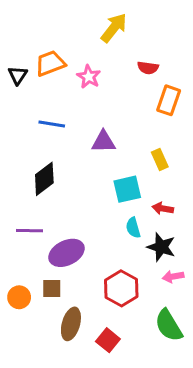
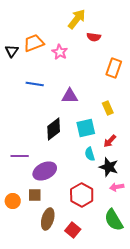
red semicircle: (148, 68) -> (94, 37), moved
black diamond: (44, 179) -> (54, 129), moved
red arrow: (163, 208) -> (110, 141), turned -56

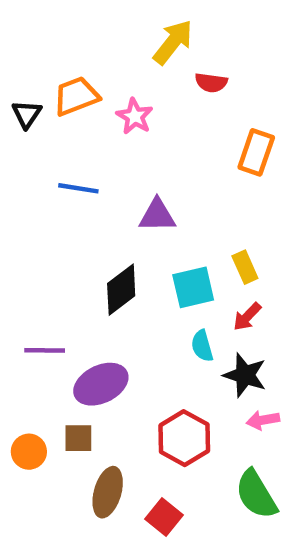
yellow rectangle: (108, 108) -> (245, 267), moved

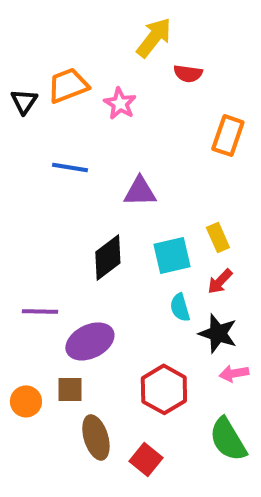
brown ellipse: (108, 492) -> (96, 437), turned -33

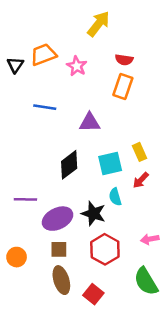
red semicircle: (188, 74) -> (124, 60), moved
orange rectangle: (228, 136) -> (123, 87), moved
black star: (218, 333) -> (93, 213), moved
brown square: (70, 389) -> (59, 249), moved

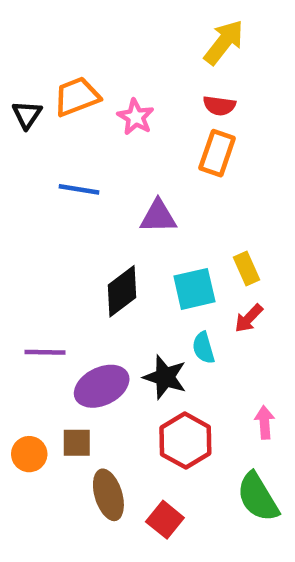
yellow arrow: (99, 24) -> (224, 42), moved
pink arrow: (150, 239) -> (265, 422), turned 96
brown square: (59, 249) -> (77, 443), moved

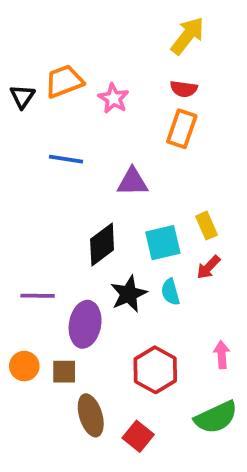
black star: (165, 377) -> (129, 294), moved, turned 30
purple ellipse: (102, 386) -> (85, 324), turned -54
orange circle: (29, 454) -> (24, 366), moved
green semicircle: (258, 497) -> (216, 417), turned -84

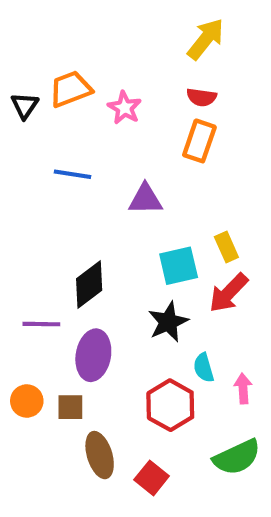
black diamond: (102, 245) -> (89, 285), moved
red arrow: (208, 267) -> (229, 293), size x1.5
cyan semicircle: (170, 292) -> (204, 368), moved
black star: (129, 294) -> (168, 322), moved

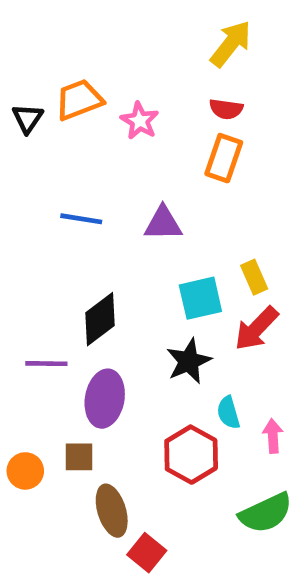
blue line: (73, 174) -> (81, 219), moved
orange circle: (27, 401) -> (25, 471), moved
red square: (152, 478) -> (147, 553), moved

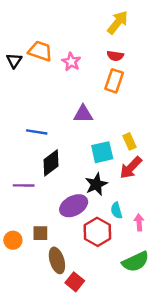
orange trapezoid: (79, 100) -> (40, 51), turned 40
blue line: (81, 219) -> (37, 132), moved
purple ellipse: (105, 399) -> (74, 206), moved, turned 52

